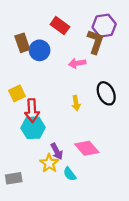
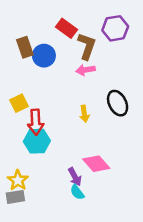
brown L-shape: (95, 42) -> (87, 46), moved
purple arrow: (57, 151) -> (75, 177), moved
yellow star: (49, 163) -> (18, 180), moved

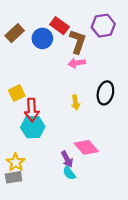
brown rectangle: (25, 47) -> (15, 33), moved, turned 66
blue circle: (44, 56) -> (42, 38), moved
black ellipse: (118, 103) -> (105, 93), turned 40

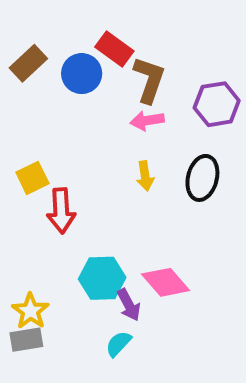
purple hexagon: (103, 26) -> (217, 104), moved
yellow arrow: (76, 103) -> (145, 176), moved
cyan hexagon: (33, 127) -> (102, 278), moved
cyan semicircle: (69, 173) -> (118, 344), moved, turned 80

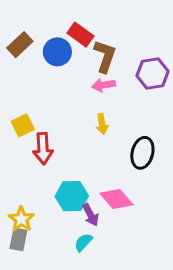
black ellipse: (202, 178) -> (142, 153), moved
gray rectangle: (26, 340) -> (18, 239), turned -70

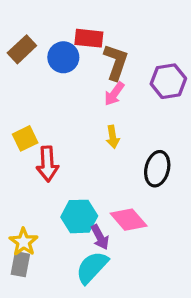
red rectangle: (80, 35) -> (89, 38), turned -30
pink arrow: (104, 85) -> (114, 94), turned -45
cyan semicircle: (83, 242) -> (92, 267), size x1.6

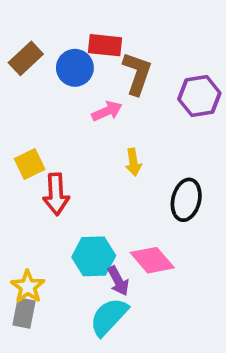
pink arrow: (114, 94) -> (107, 111), moved, turned -150

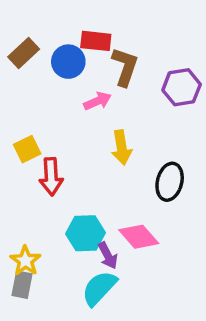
yellow arrow: (133, 162) -> (122, 147), size x1.4

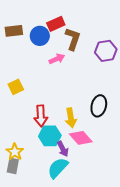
red rectangle: (96, 41) -> (56, 24), turned -30
brown rectangle: (24, 53) -> (14, 31), turned 36
yellow arrow: (122, 147) -> (71, 118), moved
red arrow: (51, 177) -> (41, 116), moved

